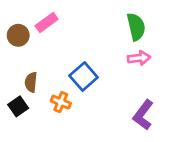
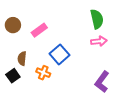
pink rectangle: (47, 23) -> (39, 30), moved

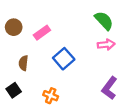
green semicircle: (97, 19) -> (104, 21), turned -30
orange cross: (43, 73) -> (51, 96), moved
black square: (13, 76) -> (14, 90), moved

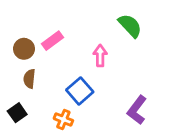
brown circle: (14, 27) -> (24, 49), moved
pink arrow: (106, 45) -> (100, 56), moved, turned -84
blue square: (64, 59) -> (80, 91), moved

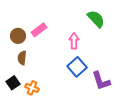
blue square: (80, 91) -> (77, 67), moved
purple L-shape: (137, 110) -> (101, 81), turned -55
orange cross: (63, 120) -> (32, 88), moved

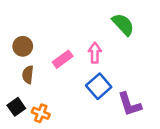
pink rectangle: (39, 30) -> (63, 59), moved

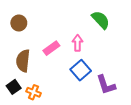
brown circle: (23, 46) -> (19, 23), moved
brown semicircle: (28, 75) -> (23, 61), size x1.5

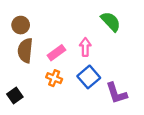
brown semicircle: (23, 61) -> (25, 50), moved
orange cross: (34, 92) -> (54, 78), moved

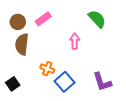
pink rectangle: (56, 53) -> (43, 19), moved
blue square: (89, 77) -> (65, 82), moved

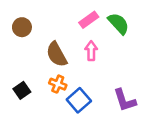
pink rectangle: (43, 19) -> (89, 20), moved
brown semicircle: (22, 44) -> (57, 54), moved, turned -35
black square: (13, 84) -> (22, 90), moved

